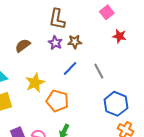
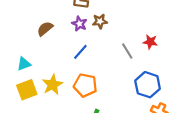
red star: (119, 36) -> (150, 42), moved
blue line: (70, 68) -> (80, 52), moved
yellow star: (35, 83) -> (52, 85), moved

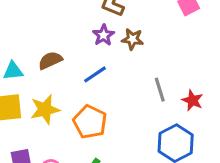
brown semicircle: (45, 29) -> (50, 60), moved
red star: (150, 42) -> (192, 100), moved

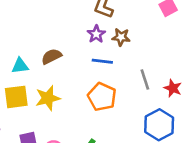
blue line: (95, 74) -> (102, 61), moved, turned 42
orange pentagon: (90, 122) -> (102, 97), moved

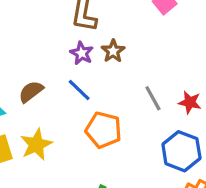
brown star: (121, 37) -> (113, 51), turned -30
blue line: (102, 61) -> (79, 90), moved, turned 48

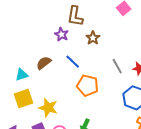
purple star: (82, 53) -> (62, 34), moved
yellow star: (36, 144) -> (48, 108), moved, turned -30

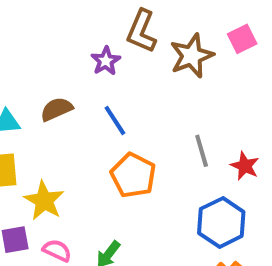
brown star: (93, 38) -> (192, 56), moved, size x1.5

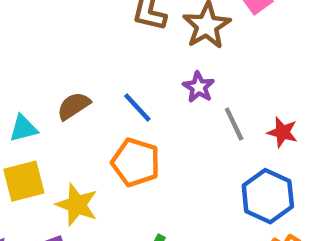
purple star: (106, 61) -> (199, 87), moved
orange pentagon: (133, 175) -> (136, 162), moved

